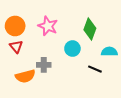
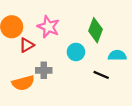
red triangle: (16, 46) -> (27, 45), moved, turned 40

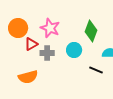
gray cross: (44, 70) -> (47, 53), moved

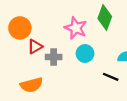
pink star: (50, 28) -> (76, 28), moved
green diamond: (91, 31) -> (105, 17), moved

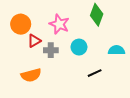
pink star: (76, 28) -> (59, 24), moved
black line: (111, 77) -> (95, 73), moved, turned -48

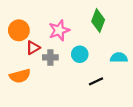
pink star: (59, 24) -> (59, 30), turned 30
orange semicircle: (31, 75) -> (20, 76), moved

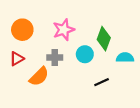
green diamond: (98, 21) -> (104, 39), moved
red triangle: (33, 48) -> (17, 59), moved
orange semicircle: (20, 76) -> (39, 77), moved, turned -30

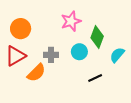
pink star: (64, 30) -> (71, 21), moved
cyan semicircle: (125, 58) -> (117, 55), turned -49
red triangle: (17, 59) -> (15, 56), size x1.5

